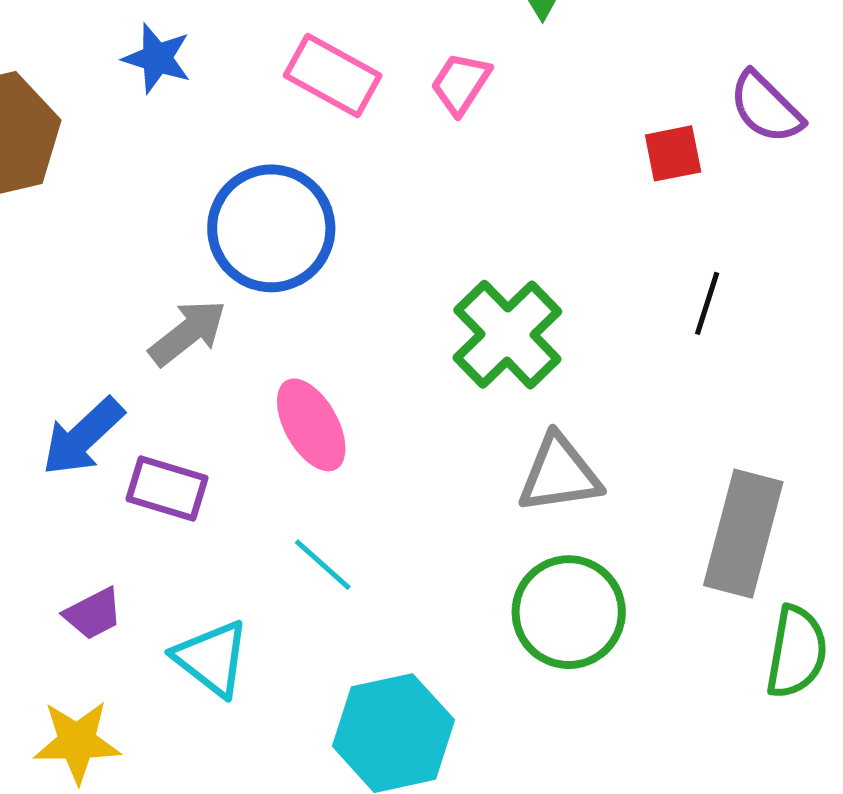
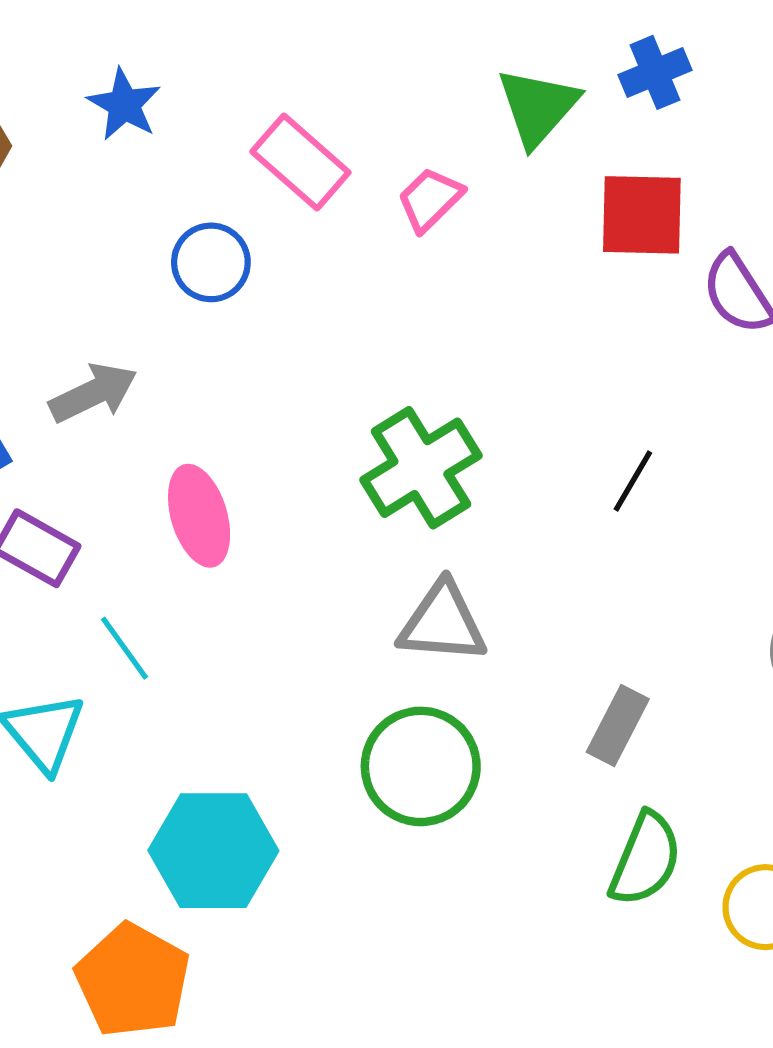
red square: (673, 153) -> (642, 215), moved, size x1.5
blue circle: (271, 228) -> (211, 262), moved, size x0.6
gray rectangle: (743, 534) -> (618, 726), size x0.6
cyan line: (323, 565) -> (124, 648), moved

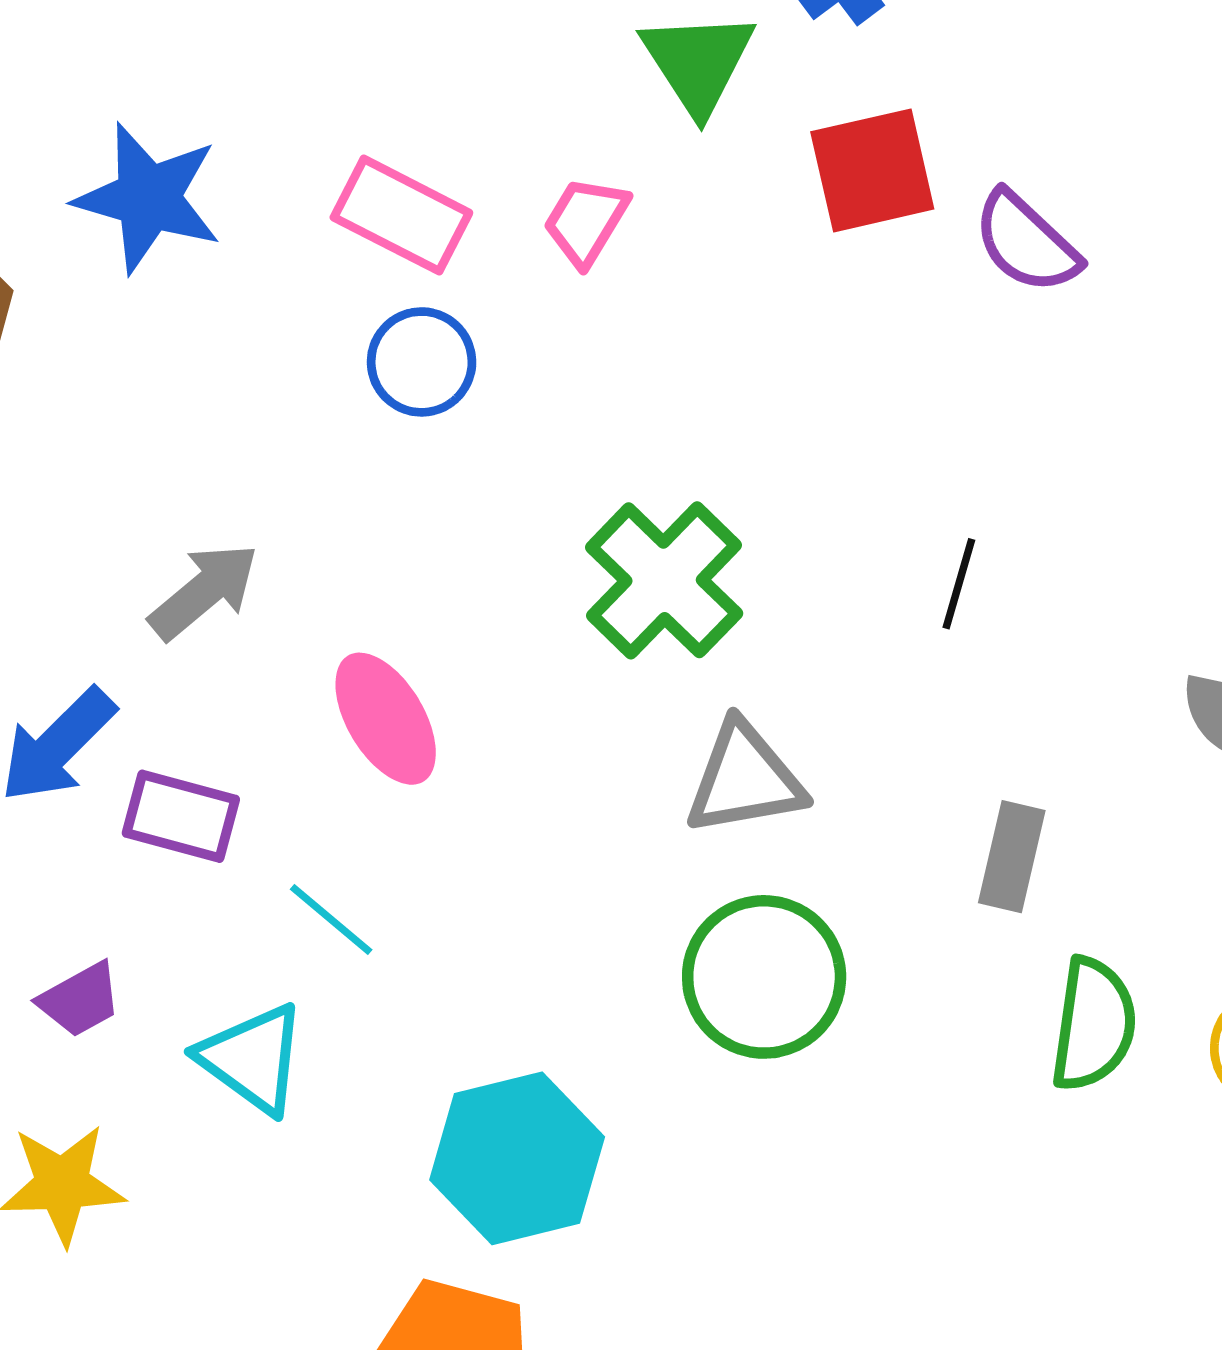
blue star: (124, 104) -> (148, 198), size x1.5
blue circle: (211, 262) -> (422, 362), moved
black line: (633, 481) -> (959, 584), moved

